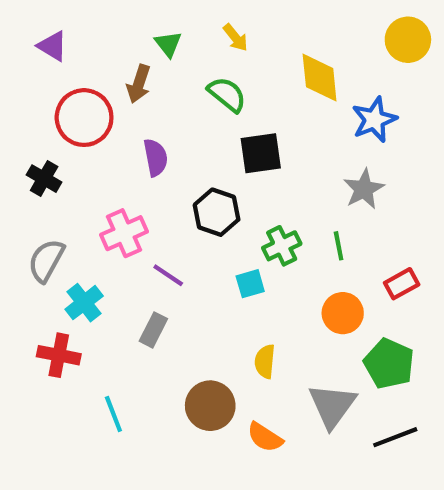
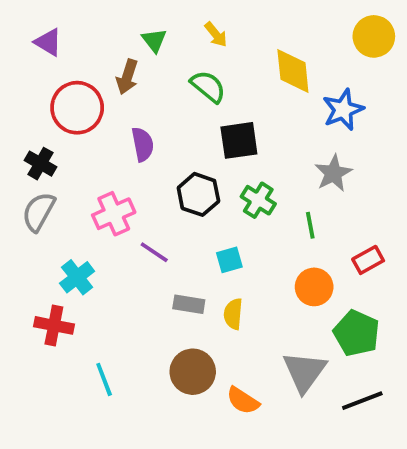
green cross: (282, 246) -> (258, 200), moved, turned -32
gray semicircle: (46, 261) -> (39, 212), moved
gray rectangle: (153, 330) -> (189, 304), moved, turned 72
yellow semicircle: (265, 361) -> (233, 314), moved

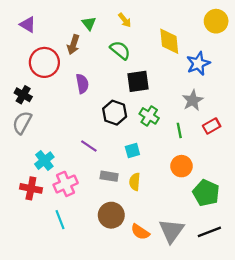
pink cross: (114, 214) -> (66, 184), moved
red rectangle: (368, 260) -> (212, 126), moved
gray triangle: (304, 372) -> (171, 231), moved

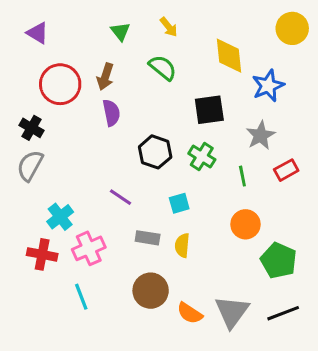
brown arrow: (73, 45) -> (105, 77), moved
black square: (138, 81) -> (209, 110), moved

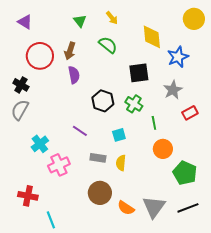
green line: (242, 176) -> (154, 123), moved
red cross: (42, 254) -> (28, 196), moved
cyan line: (81, 297) -> (51, 220), moved

